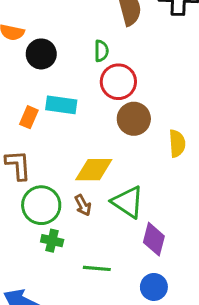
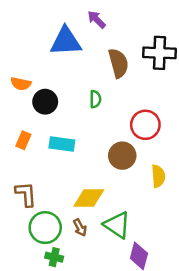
red circle: (118, 82) -> (145, 125), moved
orange rectangle: (29, 117) -> (23, 140), moved

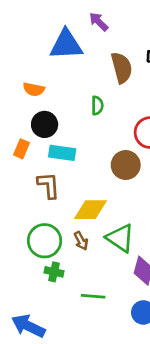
orange semicircle: (21, 84) -> (34, 89), moved
black circle: (45, 102) -> (45, 124), moved
brown L-shape: (26, 194) -> (49, 185), moved

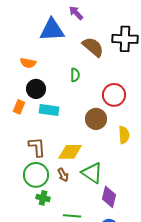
brown semicircle: (122, 68) -> (93, 47), turned -35
brown L-shape: (49, 185) -> (37, 147), moved

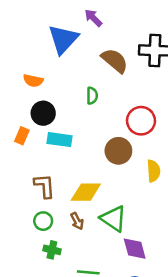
blue triangle: (52, 30) -> (63, 39), turned -44
green circle: (36, 175) -> (43, 221), size x0.6
purple diamond: (109, 197) -> (135, 249), turned -30

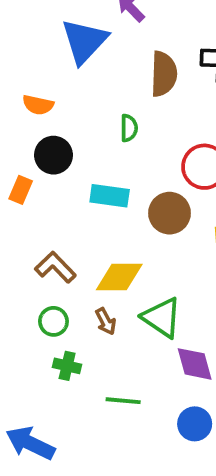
brown semicircle: (115, 61) -> (164, 74), turned 52
cyan rectangle: (59, 140) -> (110, 196), moved
brown L-shape: (44, 186) -> (55, 267), turned -40

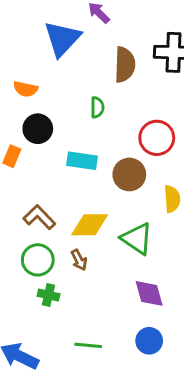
green triangle: (162, 318) -> (137, 239), moved
green circle: (53, 321) -> (38, 260), size x1.4
green line: (123, 401) -> (88, 345), moved

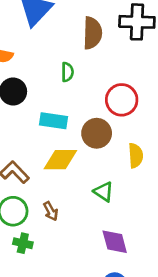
yellow diamond: (90, 225) -> (60, 160), moved
green triangle: (137, 239) -> (104, 192), size x0.7

